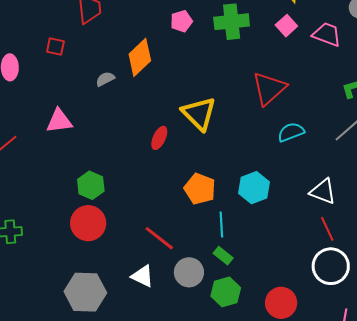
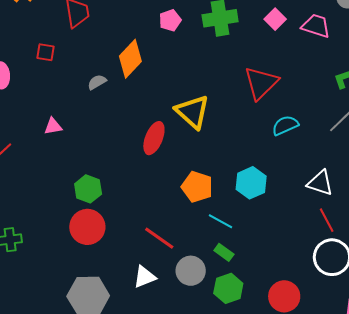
pink triangle: (59, 121) -> (53, 126), size x0.7
red ellipse: (159, 138) -> (154, 138), size x1.4
cyan line: (221, 224) -> (221, 221), turned -55
white triangle: (143, 276) -> (145, 277), turned -45

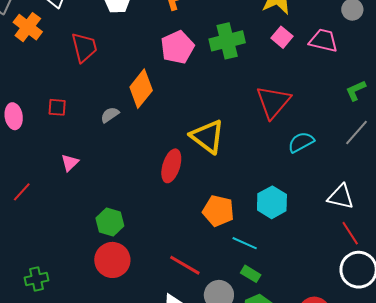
pink pentagon: (170, 20) -> (177, 47), size x1.5
red square: (45, 52) -> (57, 107), moved
pink triangle: (53, 126) -> (70, 163), turned -30

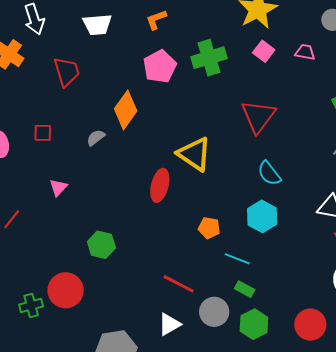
pink trapezoid: (323, 41) -> (305, 52), size x0.7
cyan semicircle: (301, 142) -> (269, 173), moved, turned -96
orange pentagon: (218, 211) -> (209, 228), size x0.7
red circle: (112, 260) -> (66, 290), moved

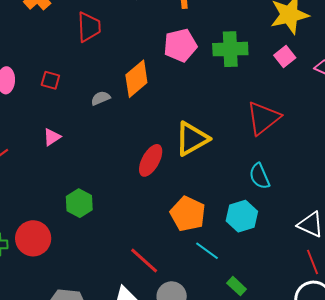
yellow triangle: (194, 154) -> (192, 139), turned 42
orange pentagon: (209, 228) -> (188, 214), size x1.6
green rectangle: (245, 289) -> (237, 286), moved

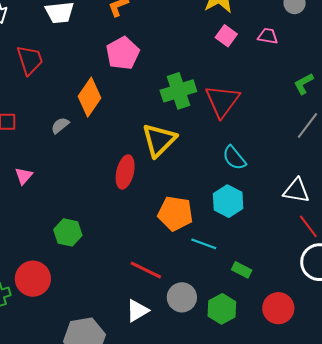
green cross: (230, 49) -> (178, 91), moved

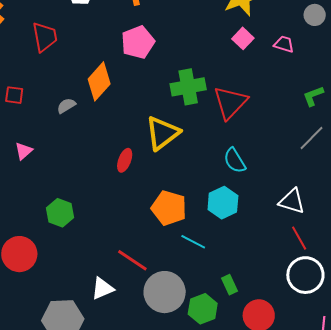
red ellipse: (125, 172) -> (125, 160), size x0.7
green rectangle: (242, 270) -> (230, 285), moved, turned 30
gray circle: (182, 297) -> (165, 292), size x1.4
white triangle: (137, 311) -> (103, 288), moved

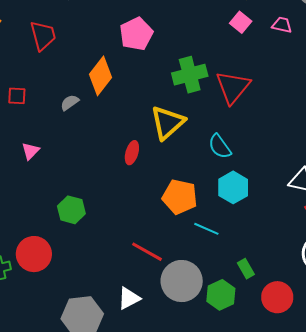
cyan semicircle: (235, 161) -> (220, 146), moved
white triangle: (103, 288) -> (129, 298), moved

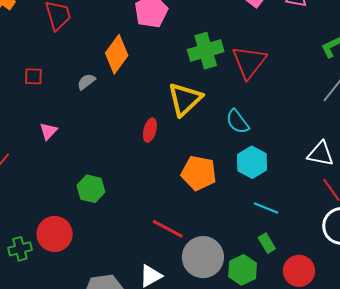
cyan line: (206, 229) -> (266, 208), moved

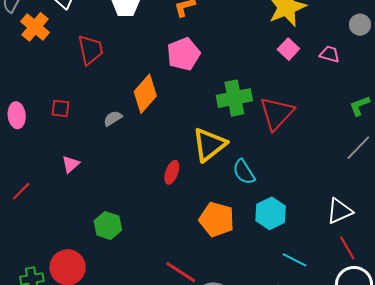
cyan semicircle: (237, 122) -> (244, 172), moved
white triangle: (320, 154) -> (340, 211), turned -40
cyan line: (266, 208) -> (295, 260), moved

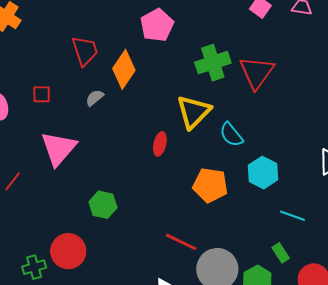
red trapezoid: (90, 50) -> (85, 51), moved
pink triangle: (71, 164) -> (58, 148), size x2.0

